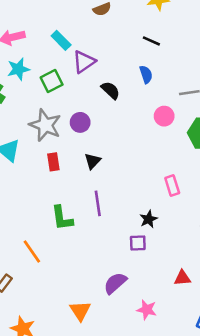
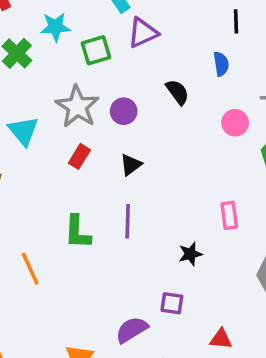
black line: (151, 41) -> (236, 21), turned 54
black semicircle: (111, 90) -> (177, 92), moved
red rectangle: (53, 162) -> (79, 156), turned 30
purple square: (138, 243) -> (172, 303), moved

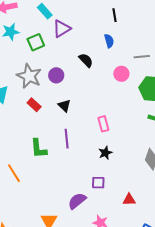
red rectangle: (79, 156) -> (34, 105), turned -72
black triangle: (131, 165) -> (64, 106), turned -32
pink rectangle: (229, 215) -> (103, 124), moved

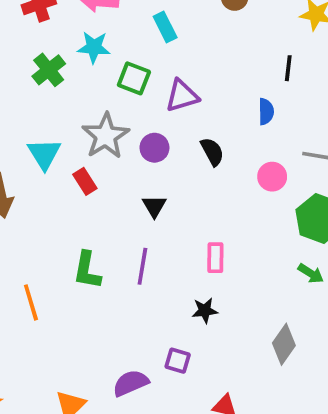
purple triangle: (62, 29) -> (182, 96), moved
green square: (36, 42) -> (134, 78), turned 30
black semicircle: (86, 60) -> (212, 152), moved
red rectangle: (34, 105) -> (85, 181), moved

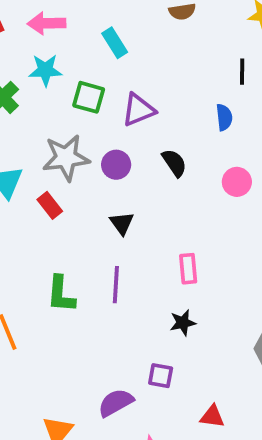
gray star: (106, 136) -> (66, 158), turned 30

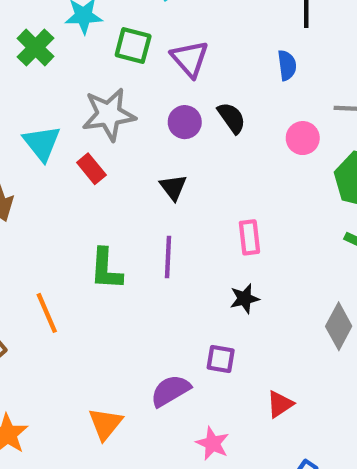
purple triangle: (138, 110) -> (190, 59), turned -48
purple circle: (116, 165) -> (185, 122), moved
red triangle: (212, 416) -> (280, 404), turned -40

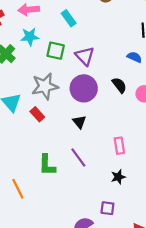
blue semicircle: (287, 65) -> (134, 57), turned -56
black semicircle: (232, 118) -> (119, 85), moved
purple circle: (185, 122) -> (84, 88), size x1.6
purple line: (168, 257) -> (78, 157), turned -36

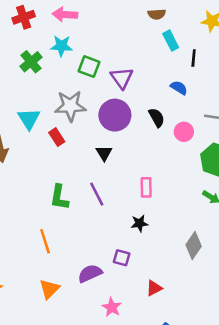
cyan rectangle: (69, 18) -> (171, 41), moved
orange line: (18, 189) -> (45, 241), moved

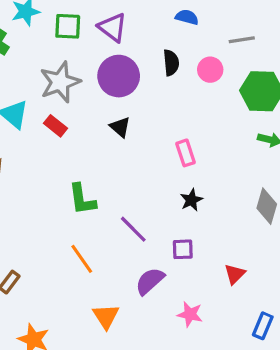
black semicircle: (157, 118) -> (171, 63), turned 42
purple line: (97, 194) -> (133, 229), moved

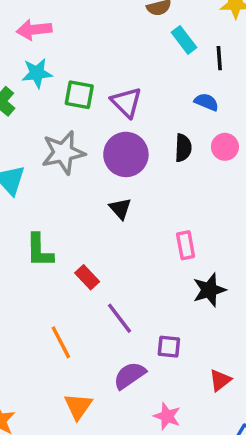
pink circle: (210, 70) -> (225, 147), moved
red rectangle: (55, 126) -> (87, 277), moved
green L-shape: (82, 199) -> (40, 251), moved
black star: (191, 200) -> (209, 290), moved, size x1.4

